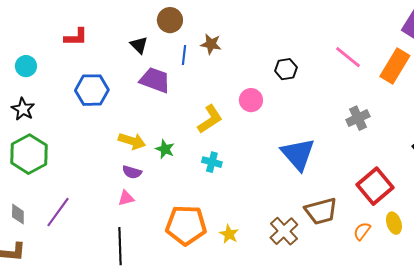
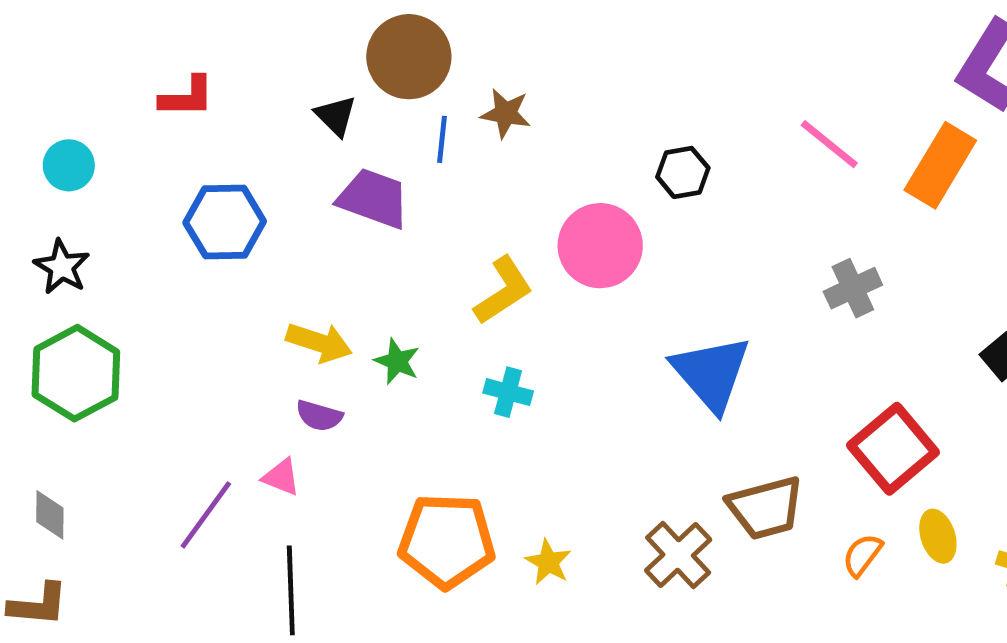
brown circle: (170, 20) -> (409, 57), size x1.4
pink circle: (251, 100) -> (600, 246), size x1.5
pink triangle: (126, 198) -> (281, 477), moved, turned 36
purple line: (58, 212) -> (206, 515), moved

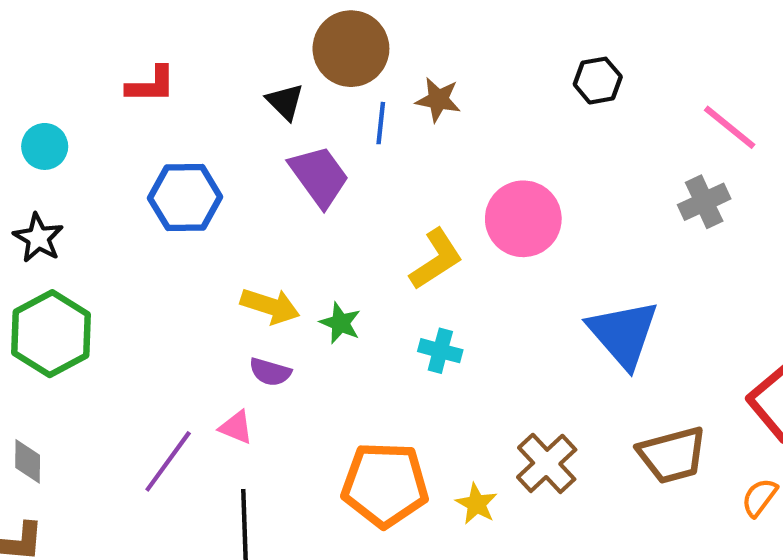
black hexagon: (683, 172) -> (598, 81), moved
purple trapezoid: (373, 198) -> (319, 176), turned 34
gray cross: (853, 288) -> (704, 202), moved
brown cross: (678, 555) -> (547, 463), moved

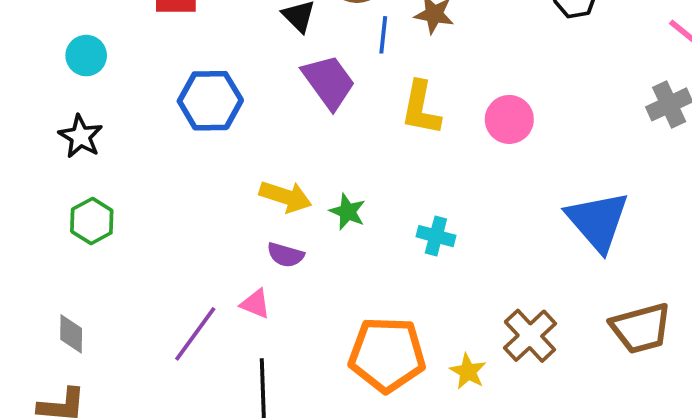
pink circle: (523, 219) -> (509, 119), size x0.7
yellow L-shape: (436, 259) -> (421, 108), moved, turned 134
green hexagon: (51, 334) -> (92, 221), size x0.6

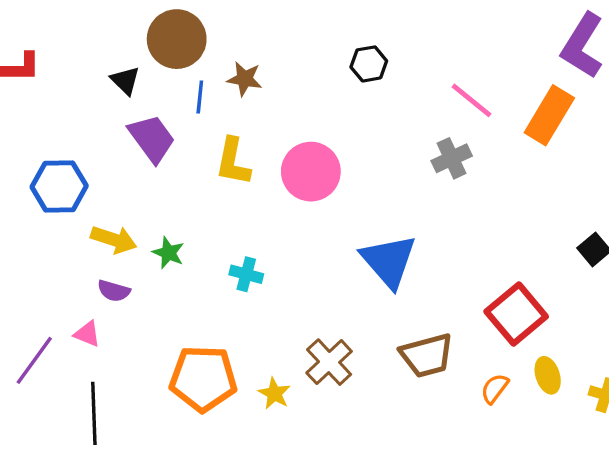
blue hexagon: (210, 101) -> (59, 186), moved
pink circle: (509, 119) -> (311, 172), size x1.4

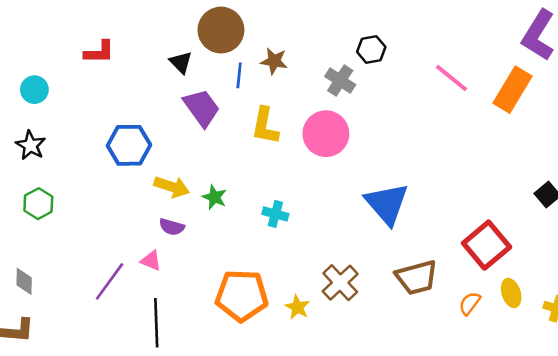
gray cross: (452, 158) -> (340, 81), moved, turned -32

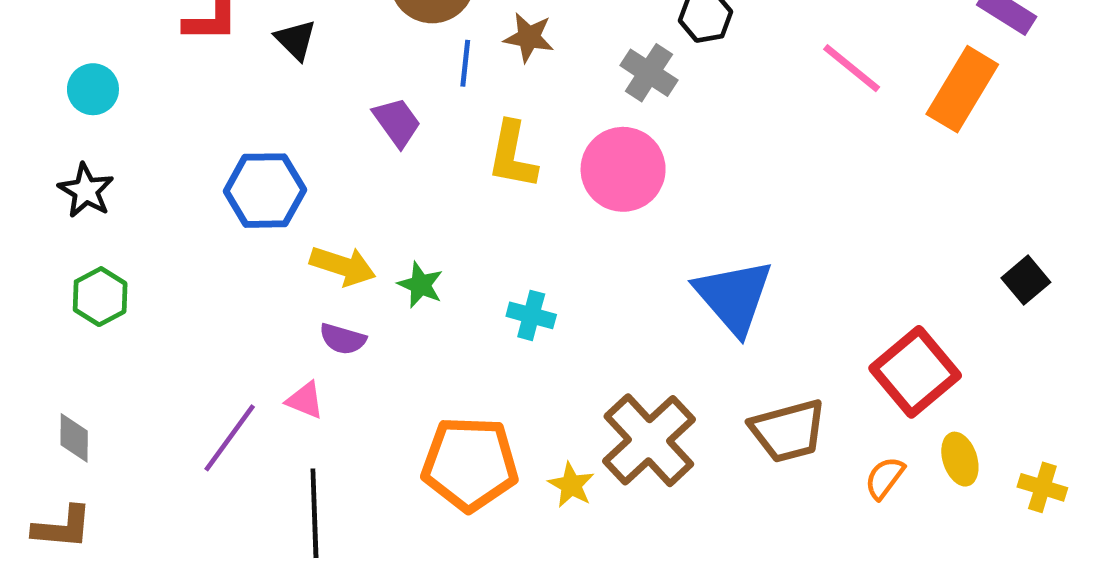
black triangle: (181, 62) -> (296, 40), moved
purple trapezoid: (202, 108) -> (397, 122), size x0.7
brown cross: (340, 283) -> (649, 440), size x1.4

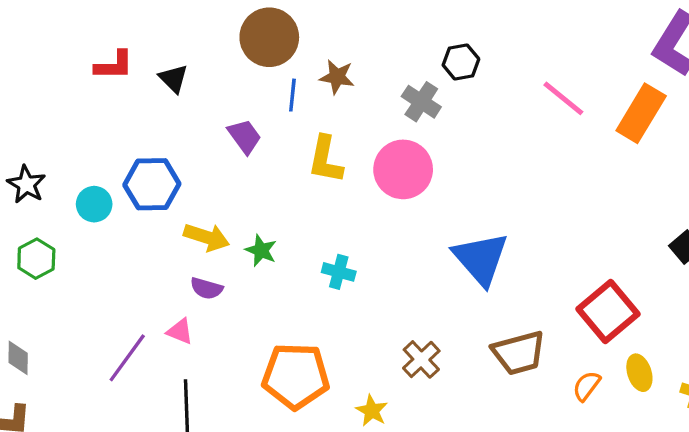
cyan circle: (93, 89) -> (94, 204), moved
brown cross: (649, 440) -> (421, 359), size x0.6
yellow star: (571, 485) -> (372, 411), moved

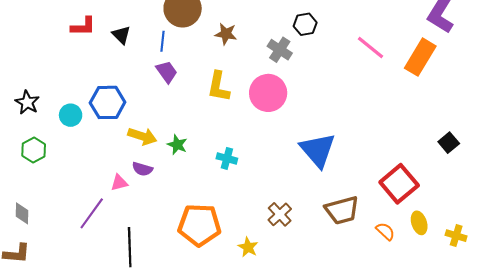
blue line: (292, 95) -> (162, 41), moved
pink triangle: (180, 331) -> (119, 183), moved, turned -36
orange semicircle: (587, 386) -> (385, 231), turned 96

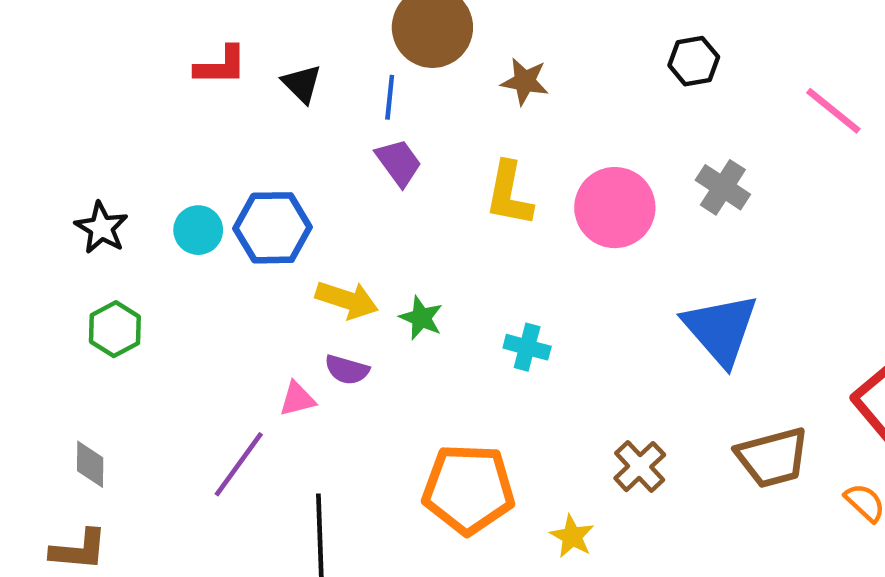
gray cross: (280, 50) -> (723, 187), moved
cyan circle: (71, 115) -> (198, 230), moved

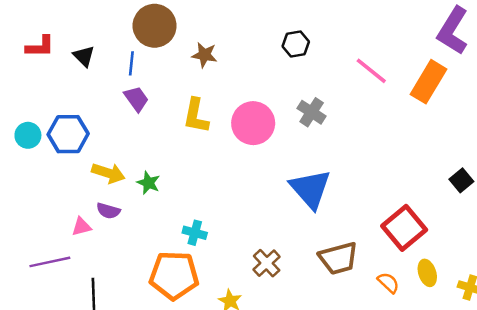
cyan cross: (527, 347) -> (195, 233), moved
purple line: (239, 464) -> (50, 262), turned 42

